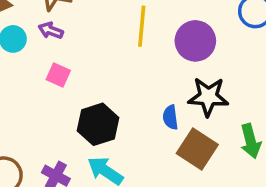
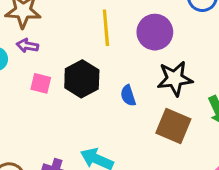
blue semicircle: (170, 117) -> (128, 96), moved
black hexagon: (98, 124) -> (82, 79), moved

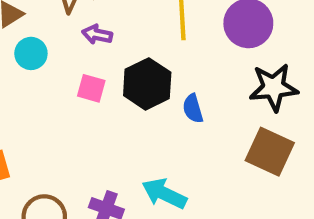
purple arrow: (27, 46) -> (97, 34), moved
blue semicircle: (128, 96) -> (193, 109), moved

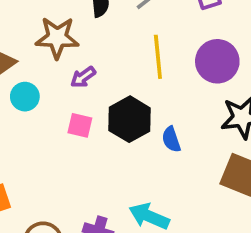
purple arrow: (97, 34) -> (83, 77), turned -45

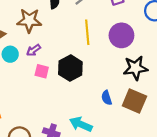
purple arrow: (83, 77) -> (33, 50), moved
blue semicircle: (171, 139) -> (107, 98), moved

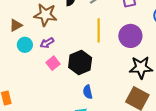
pink square: (42, 71) -> (53, 63), turned 32
blue semicircle: (107, 98) -> (88, 92), moved

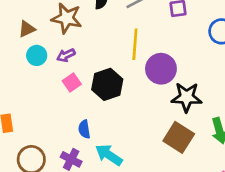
purple circle: (130, 36) -> (161, 69), moved
blue semicircle: (88, 92) -> (84, 129), moved

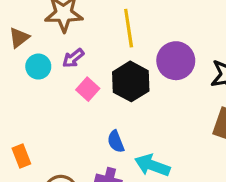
yellow line: (135, 44) -> (129, 28), moved
purple circle: (161, 69) -> (176, 61), moved

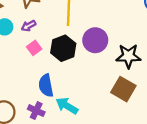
blue semicircle: (116, 142) -> (46, 86), size x1.5

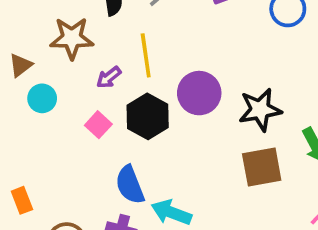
purple arrow: (29, 26) -> (109, 77), moved
brown square: (123, 89) -> (262, 167), turned -30

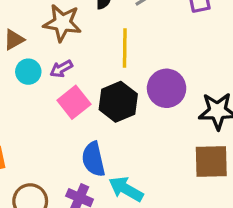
purple arrow: (109, 77) -> (61, 69), moved
pink square: (98, 125) -> (74, 102), size x1.4

